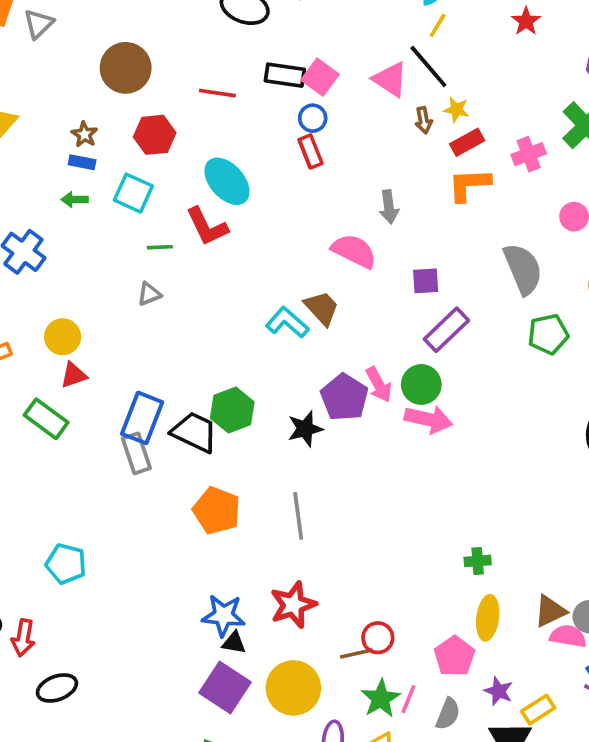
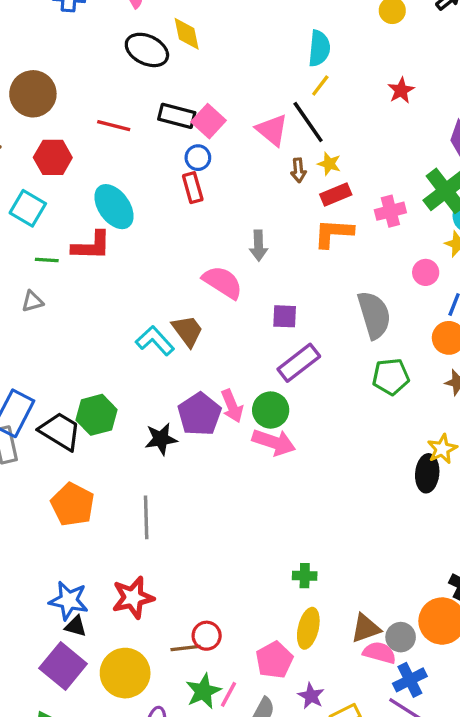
red L-shape: (207, 227) -> (91, 246), turned -69

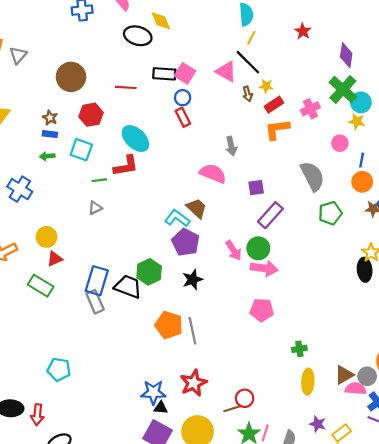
purple pentagon: (200, 414) -> (186, 242), moved
orange pentagon: (73, 505) -> (169, 325), moved
pink pentagon: (274, 660) -> (262, 310), moved, turned -30

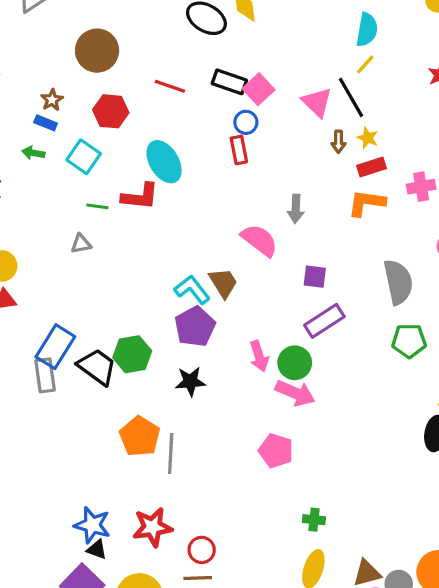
red circle: (245, 398) -> (202, 550), moved

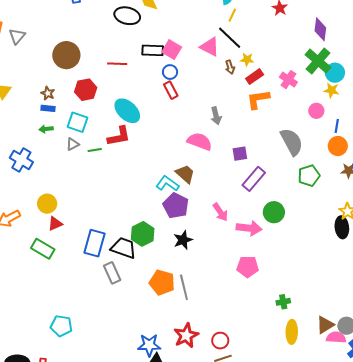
pink cross: (421, 187) -> (288, 80), turned -30
gray triangle: (81, 244) -> (73, 144), moved
green circle: (295, 363) -> (274, 212), moved
gray rectangle: (45, 375) -> (112, 273), moved

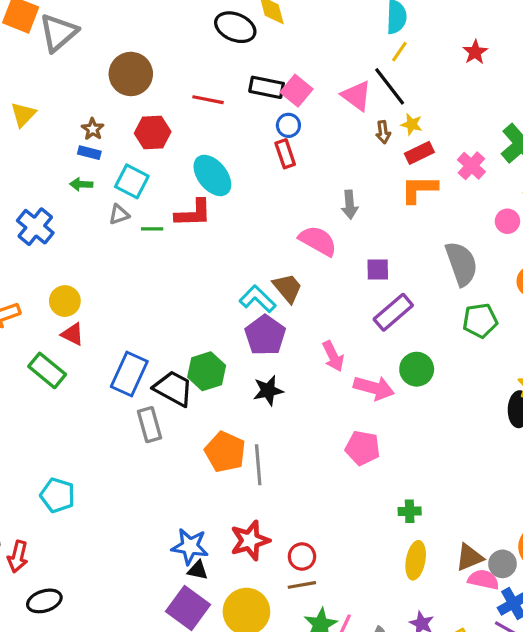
gray triangle: (17, 36) -> (58, 33), size x1.5
red triangle: (55, 224) -> (73, 334), turned 42

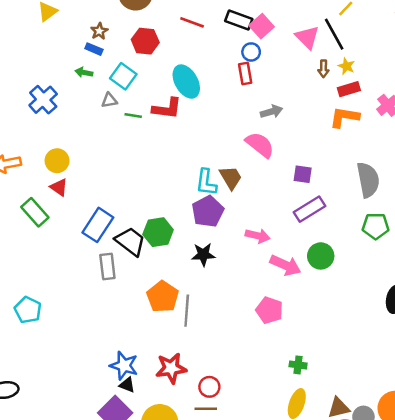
gray arrow: (350, 205) -> (271, 112), moved, turned -110
cyan L-shape: (258, 299) -> (206, 182), turned -136
pink arrow: (333, 356) -> (258, 236), turned -60

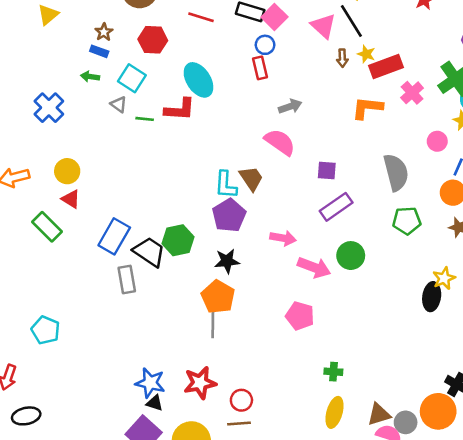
red rectangle: (349, 89) -> (386, 67), moved, size x1.4
gray triangle: (109, 100) -> (119, 104), turned 49
orange pentagon: (163, 297) -> (218, 297), moved

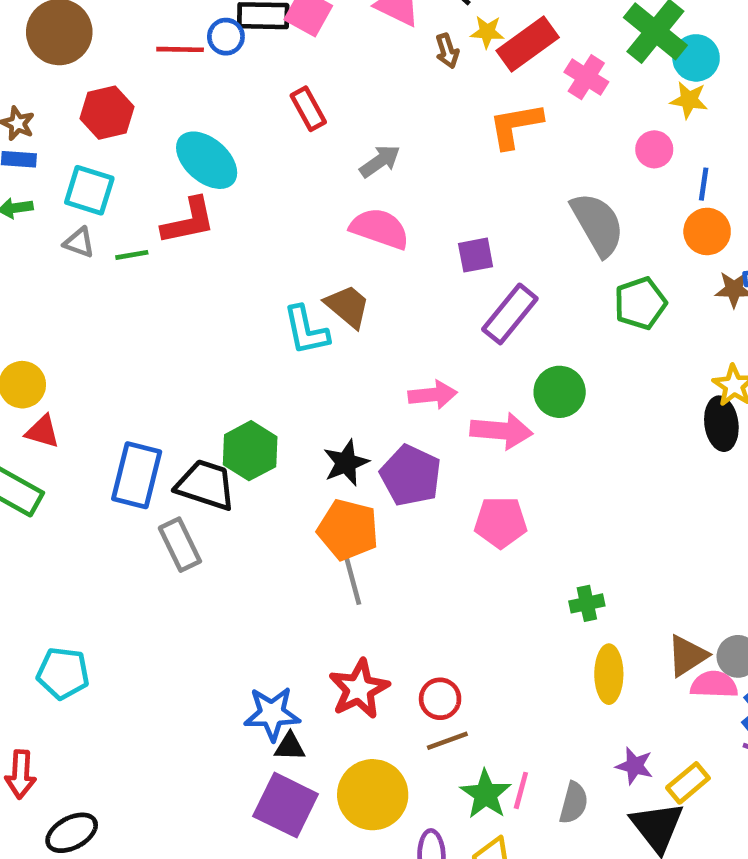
blue circle: (265, 45) -> (226, 37), moved
purple pentagon: (229, 215) -> (411, 476), moved

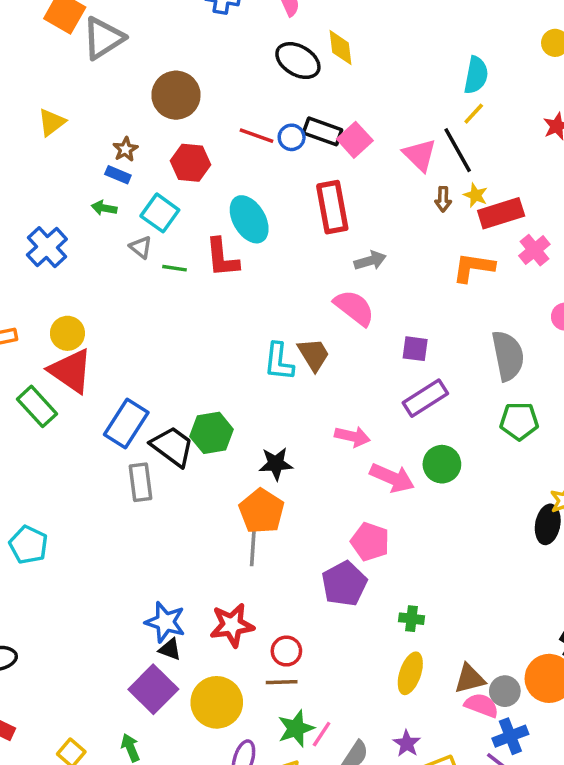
red rectangle: (308, 109) -> (332, 207), size x1.6
red L-shape: (188, 221) -> (222, 258), turned 78
red triangle: (42, 432) -> (71, 371), size x1.8
purple pentagon: (411, 476) -> (344, 584), moved

